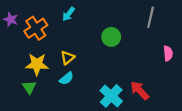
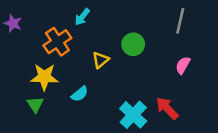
orange cross: (36, 28) -> (57, 42), moved
pink semicircle: (168, 53) -> (183, 65), moved, turned -144
yellow triangle: (68, 58) -> (101, 60), moved

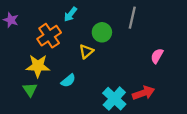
gray line: (180, 21) -> (132, 18), moved
green circle: (133, 44) -> (102, 32), moved
red arrow: (167, 108) -> (144, 93), turned 115

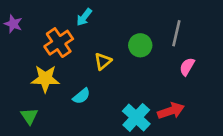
gray line: (132, 18) -> (176, 33), moved
green circle: (102, 32) -> (140, 45), moved
green triangle: (30, 90) -> (29, 116), moved

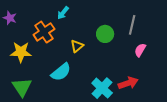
yellow star: (45, 79) -> (21, 52), moved
cyan semicircle: (81, 96) -> (61, 72), size x1.5
green triangle: (29, 116) -> (22, 87), size x1.5

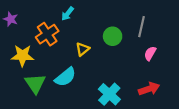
red arrow: (128, 83) -> (149, 89), moved
green triangle: (22, 87) -> (35, 83), moved

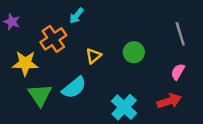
gray line: (142, 27) -> (180, 34), moved, turned -30
green circle: (113, 36) -> (134, 52), moved
pink semicircle: (150, 53) -> (178, 72), moved

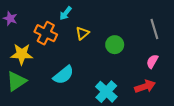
orange cross: (53, 39) -> (46, 33), turned -30
yellow triangle: (94, 56) -> (82, 33), moved
green triangle: (40, 95) -> (16, 81), moved, turned 30

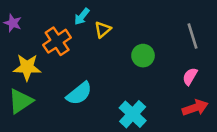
orange cross: (46, 33) -> (57, 41), turned 30
yellow triangle: (82, 33) -> (103, 30), moved
red arrow: (145, 86) -> (195, 108), moved

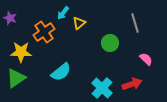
gray line: (193, 36) -> (135, 23), moved
pink semicircle: (190, 76) -> (146, 59), turned 104
red arrow: (195, 108) -> (132, 84), moved

